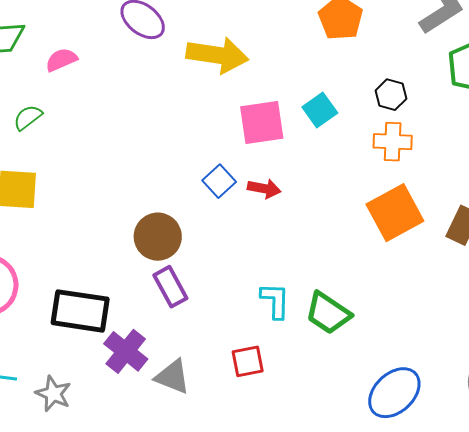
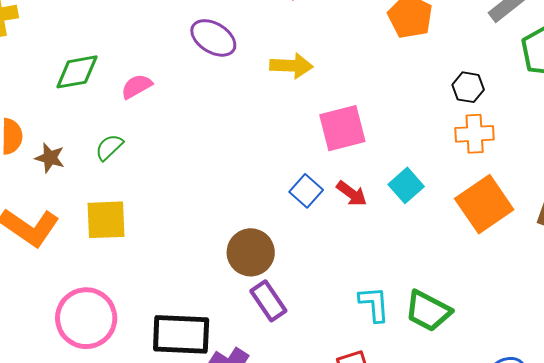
yellow arrow: (217, 55) -> (291, 66), size x0.7
cyan square: (320, 110) -> (406, 185), moved
red arrow: (264, 189) -> (352, 194), turned 32

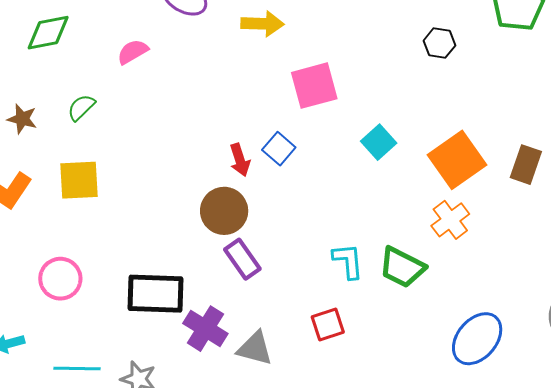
pink semicircle: (137, 86) -> (133, 52), moved
orange cross: (475, 134) -> (450, 220), moved, turned -33
red arrow: (352, 194) -> (240, 160), moved, turned 36
pink circle: (86, 318) -> (60, 279), size x0.7

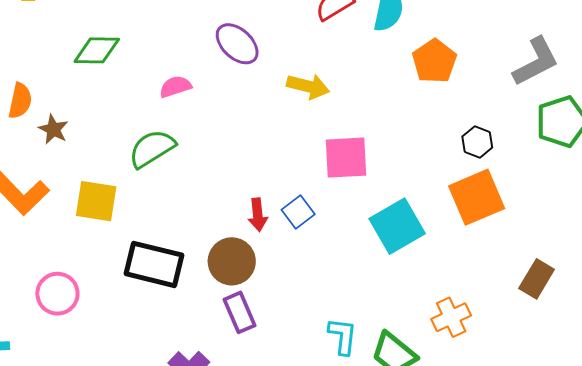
green semicircle: (81, 107) -> (152, 149), moved, size x1.6
cyan square: (379, 142) -> (397, 226), size x1.6
orange square: (457, 160) -> (477, 197), moved
black rectangle: (155, 294) -> (154, 264), moved

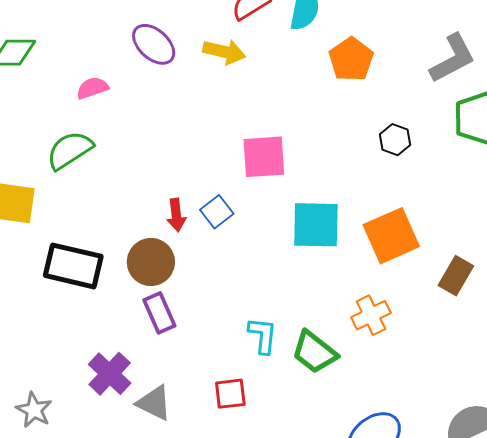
yellow arrow: (308, 86) -> (224, 52), moved
orange square: (477, 197) -> (391, 236), moved
cyan square: (397, 226) -> (316, 225), turned 32

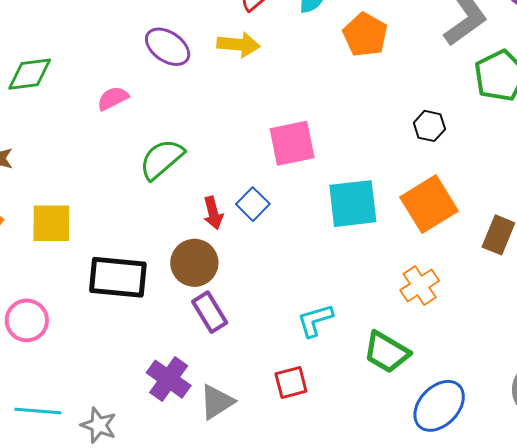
black hexagon: (395, 140) -> (429, 126), moved
green semicircle: (70, 150) -> (162, 159), moved
cyan L-shape: (263, 335) -> (315, 320), turned -105
green trapezoid: (314, 352) -> (387, 352), moved
gray triangle: (154, 403) -> (217, 402), turned -51

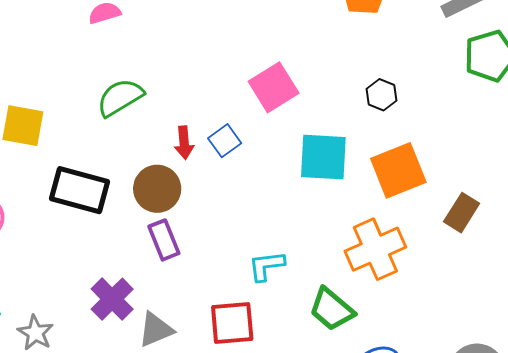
black hexagon: (429, 126) -> (382, 95), moved
pink square: (292, 143) -> (274, 87), turned -30
green semicircle: (162, 159) -> (120, 97), moved
orange cross: (420, 286) -> (375, 249), size x1.5
red square: (291, 383) -> (232, 323), size x1.4

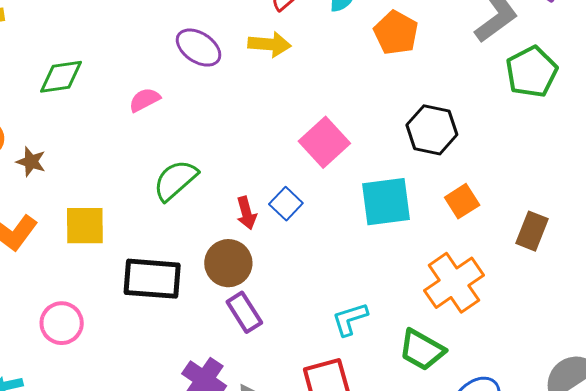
black hexagon: (382, 95) -> (432, 130), size x1.6
orange square: (398, 170) -> (462, 201), size x0.6

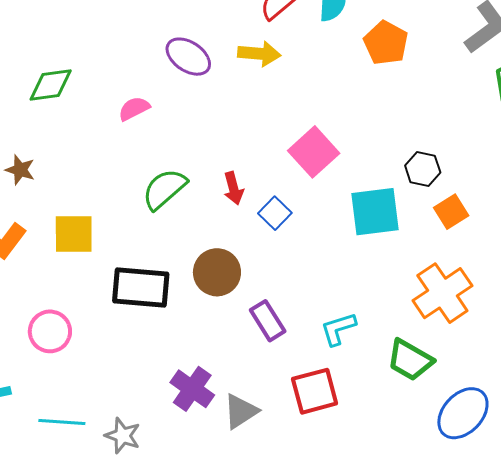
black hexagon: (432, 130) -> (423, 169), moved, size x0.7
red arrow: (246, 213) -> (233, 188), moved
purple rectangle: (244, 312) -> (268, 321), moved

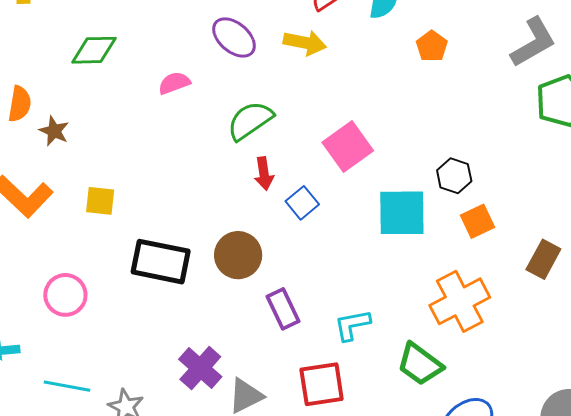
orange pentagon: (386, 43) -> (432, 46), size x0.7
green semicircle: (164, 189) -> (250, 121), moved
yellow square: (74, 234) -> (100, 201), size x0.7

